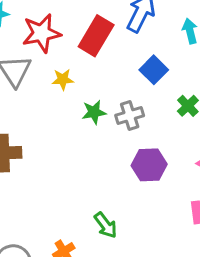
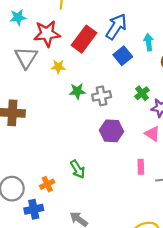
blue square: (154, 70) -> (123, 56), moved

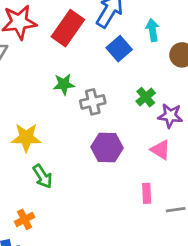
yellow star: (58, 67) -> (26, 138), moved, size x1.5
green star: (77, 91) -> (64, 84), moved
green arrow: (78, 169) -> (43, 176), moved

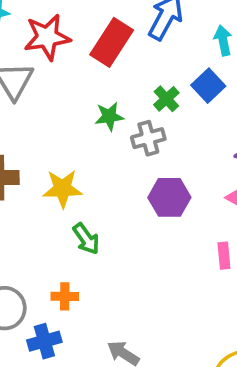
blue square: (119, 49) -> (208, 86), moved
green cross: (146, 97) -> (166, 99), moved
orange cross: (25, 219) -> (65, 296), turned 30

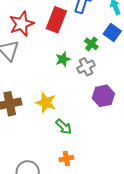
yellow star: (62, 189) -> (46, 103), turned 30
orange cross: (65, 296) -> (66, 159), moved

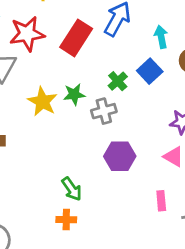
yellow star: (46, 103) -> (42, 102), moved
green arrow: (64, 127) -> (72, 189), moved
orange cross: (66, 159) -> (66, 220), moved

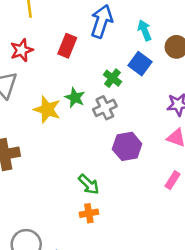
red star: (27, 34) -> (22, 50), size x0.7
red rectangle: (76, 38) -> (67, 46), size x0.7
green star: (74, 94) -> (75, 98), turned -30
pink rectangle: (161, 201) -> (172, 180), turned 48

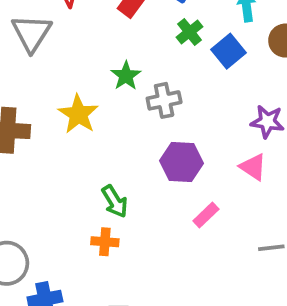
green cross: (112, 78) -> (190, 32), moved
yellow star: (47, 110) -> (78, 114), moved
pink rectangle: (172, 180) -> (206, 215), moved

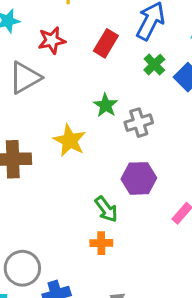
gray triangle: (32, 33) -> (25, 78), turned 33
purple hexagon: (181, 162) -> (139, 178), moved

